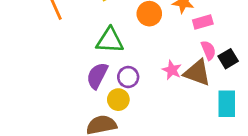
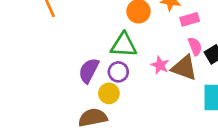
green triangle: (110, 40) -> (124, 45), moved

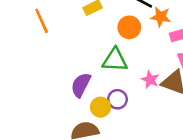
purple circle: (118, 72) -> (117, 99), moved

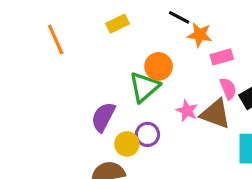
orange circle: (129, 27) -> (159, 66), moved
green triangle: (115, 60) -> (144, 87), turned -44

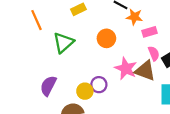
green triangle: (144, 87) -> (63, 43), moved
pink star: (187, 111) -> (126, 69), size x1.5
purple semicircle: (103, 117) -> (48, 86), moved

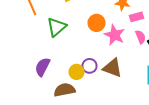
pink star: (126, 69) -> (114, 35), moved
brown triangle: (145, 71) -> (112, 68), moved

